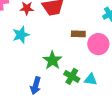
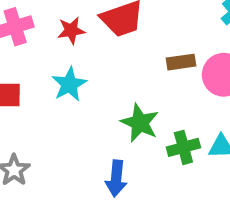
green cross: (72, 76) -> (183, 147), turned -35

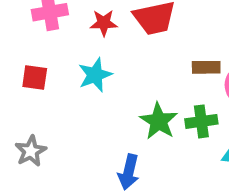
green cross: (183, 147) -> (201, 121), moved

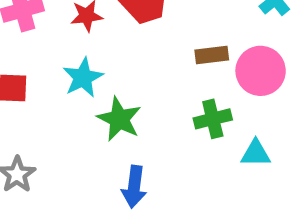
green star: (159, 121) -> (119, 119), moved

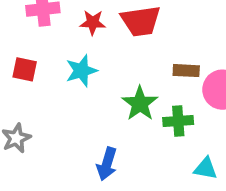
green star: (119, 119) -> (140, 104), moved
cyan triangle: (256, 153) -> (206, 168), moved

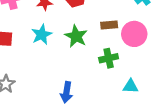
green star: (140, 104) -> (76, 36), moved

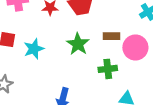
cyan star: (42, 35) -> (34, 49), moved

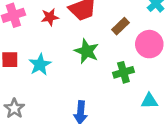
brown rectangle: (112, 36) -> (120, 26), moved, turned -35

